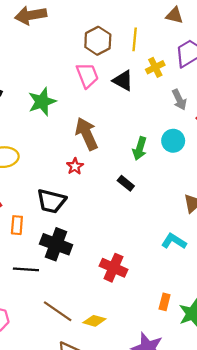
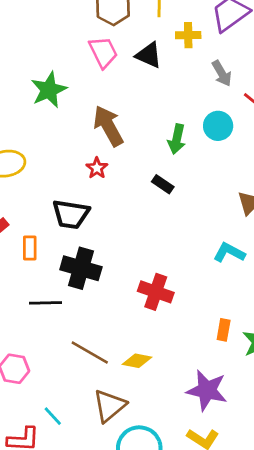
yellow cross: (155, 67) -> (188, 35), turned 30

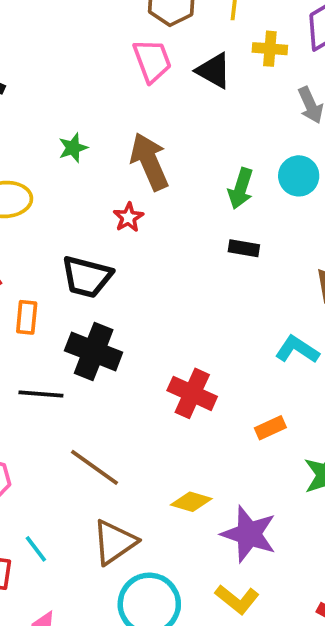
green star: (49, 90) -> (73, 148), moved, size x0.6
black rectangle: (163, 184) -> (244, 248), moved, turned -30
orange rectangle: (224, 330) -> (270, 428), moved, turned 50
yellow diamond: (137, 361) -> (191, 502), moved

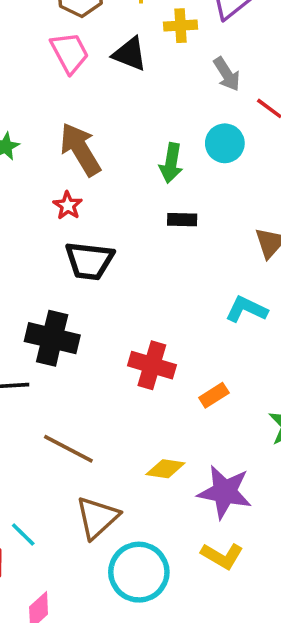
black trapezoid: (87, 277) -> (89, 261), moved
orange rectangle: (270, 428) -> (214, 395), moved

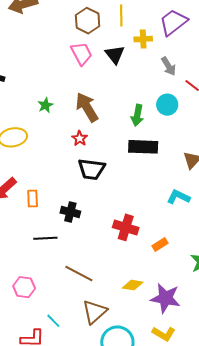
black triangle: (130, 54) -> (115, 55), turned 30
black rectangle: (182, 220) -> (143, 147), size x1.8
black cross: (52, 338) -> (70, 212), size x0.7

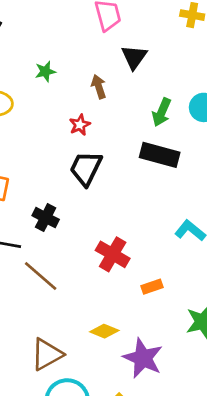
black triangle: (115, 55) -> (134, 57), moved
brown arrow: (87, 107) -> (99, 87), size x0.6
black trapezoid: (91, 169) -> (86, 168), turned 96
brown line: (79, 273) -> (41, 276), moved

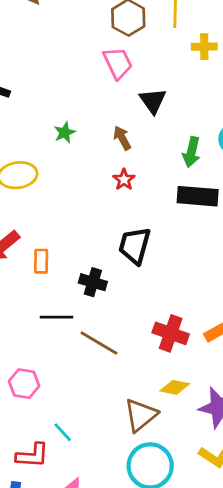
red star: (80, 125) -> (124, 180), moved
black trapezoid: (86, 168) -> (135, 246), moved
red cross: (113, 254) -> (171, 333), moved
brown triangle: (47, 354) -> (141, 415), moved

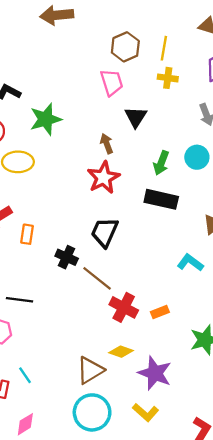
yellow cross: (204, 47) -> (168, 78), moved
green star: (65, 133) -> (46, 119), moved, size x1.8
red star: (124, 180) -> (103, 178), size x1.8
black line: (57, 317) -> (19, 300), moved
brown line: (99, 343) -> (97, 278), moved

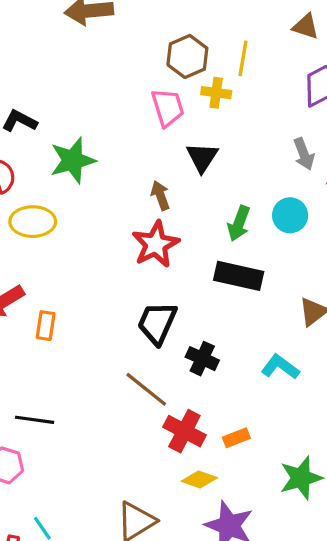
yellow cross: (168, 78) -> (216, 93), moved
black cross: (67, 257) -> (202, 359), moved
yellow diamond: (121, 352) -> (199, 480), moved

